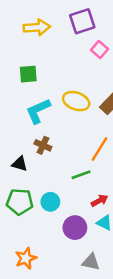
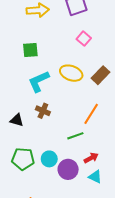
pink square: (99, 49) -> (84, 39), moved
black triangle: (20, 164) -> (17, 120), moved
purple circle: (75, 228) -> (68, 169), moved

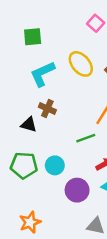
yellow ellipse: (71, 73) -> (81, 64), turned 30
black triangle: (17, 120) -> (29, 125), moved
purple circle: (68, 169) -> (77, 190), moved

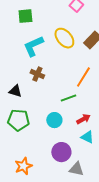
black triangle: (29, 125) -> (15, 91), moved
cyan circle: (55, 165) -> (54, 120), moved
purple circle: (77, 190) -> (61, 152), moved

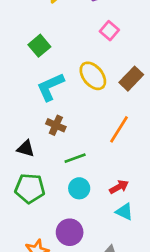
green square: (25, 16) -> (39, 46), turned -35
green line: (68, 98) -> (75, 158), moved
purple circle: (61, 152) -> (70, 232), moved

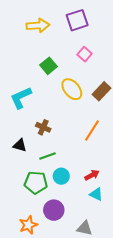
green square: (39, 46) -> (48, 66), moved
cyan L-shape: (50, 87) -> (21, 98), moved
green line: (75, 158) -> (47, 156), moved
green pentagon: (30, 188) -> (36, 183), moved

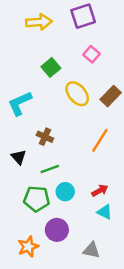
black triangle: (20, 145) -> (19, 157), turned 32

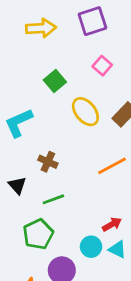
orange line: (100, 140) -> (112, 166), turned 30
cyan circle: (65, 192) -> (91, 247), moved
green pentagon: (37, 199) -> (38, 234), turned -30

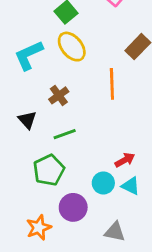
yellow ellipse: (85, 112) -> (72, 47), moved
brown cross: (48, 162) -> (59, 95), turned 30
orange line: (112, 166) -> (112, 84), moved, turned -64

